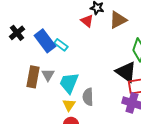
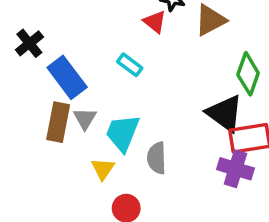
blue rectangle: (45, 41) -> (67, 77), moved
cyan rectangle: (61, 45) -> (130, 65), moved
yellow triangle: (69, 105) -> (103, 169), moved

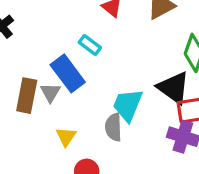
blue rectangle: (67, 77) -> (68, 73), moved
cyan trapezoid: (123, 133) -> (128, 105), moved

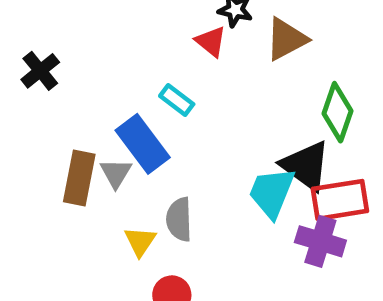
cyan trapezoid: (128, 105) -> (272, 193), moved
gray semicircle: (113, 127) -> (179, 219), moved

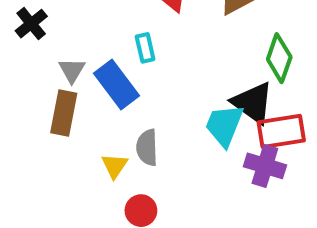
cyan rectangle: (177, 100) -> (145, 48), turned 40
gray triangle: (116, 173) -> (72, 70), moved

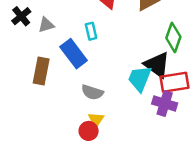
gray triangle: (72, 70) -> (46, 25), moved, turned 42
gray semicircle: (147, 148) -> (92, 92), turned -70
yellow triangle: (115, 166) -> (96, 120), moved

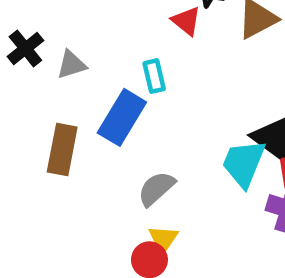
blue rectangle: (74, 54) -> (122, 117), turned 68
gray semicircle: (92, 92) -> (156, 189), turned 120

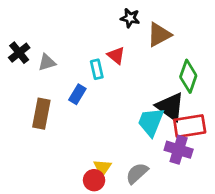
red triangle: (186, 21) -> (116, 55), moved
blue rectangle: (122, 117) -> (77, 94), size x0.6
gray semicircle: (156, 189) -> (137, 173), moved

